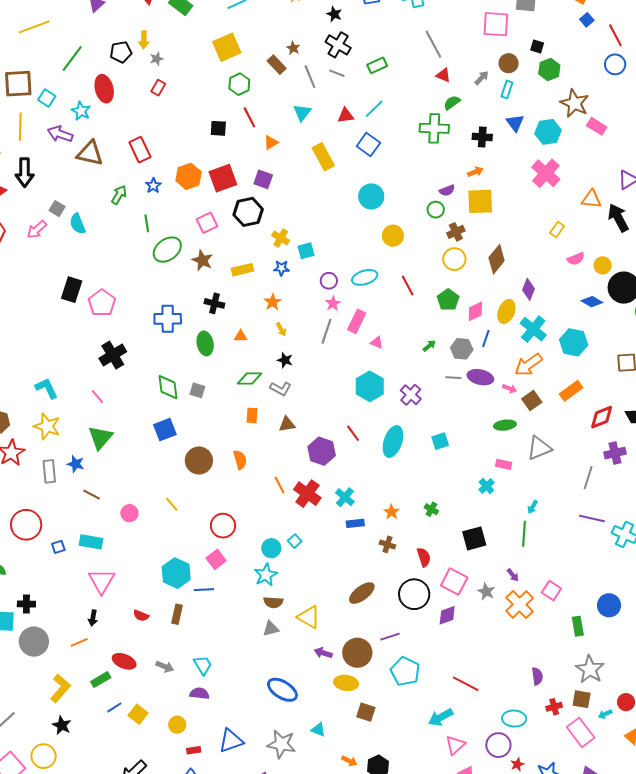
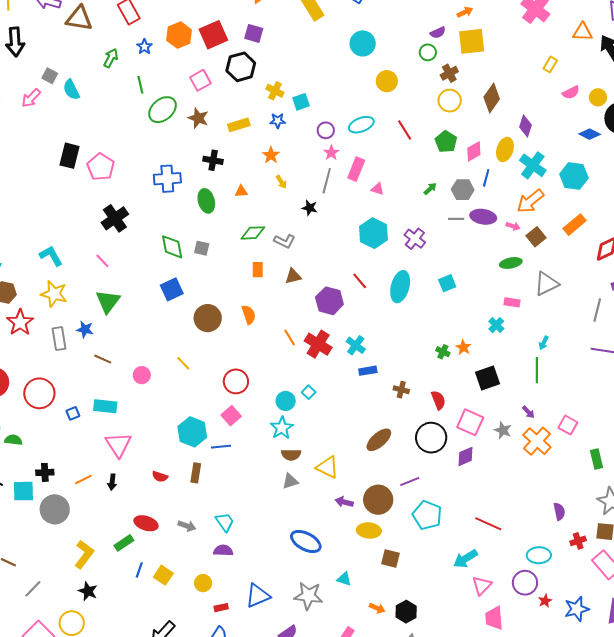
black star: (285, 360) -> (310, 208), moved
orange star: (391, 512) -> (463, 347), moved
orange line: (79, 642) -> (83, 480), moved
blue line: (114, 707) -> (139, 570), turned -35

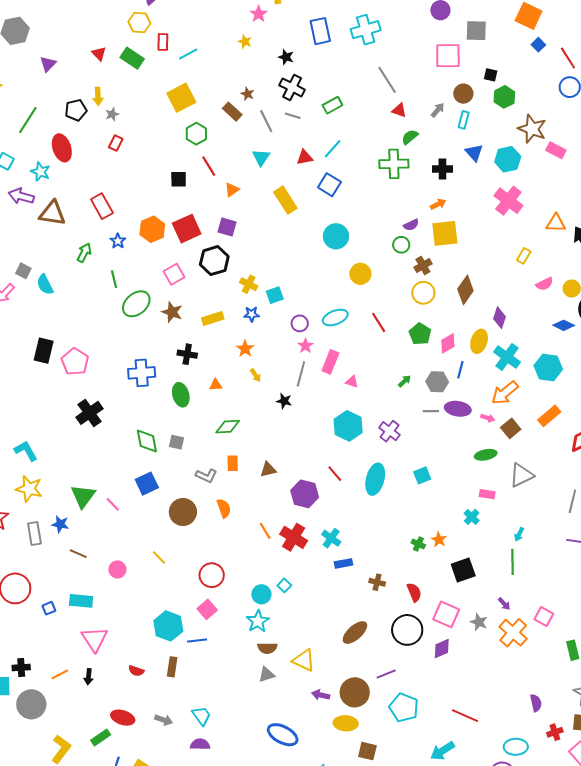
gray L-shape: (285, 241) -> (206, 476), moved
pink line: (102, 261) -> (113, 504), moved

